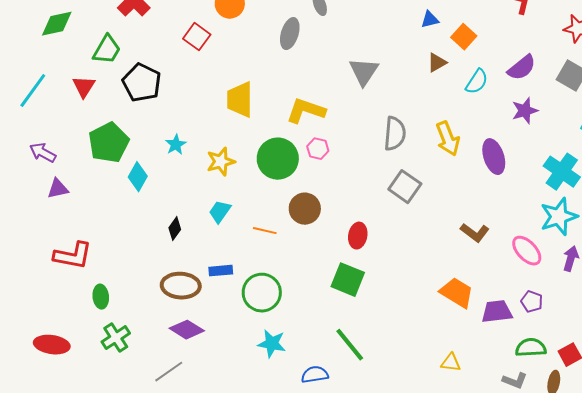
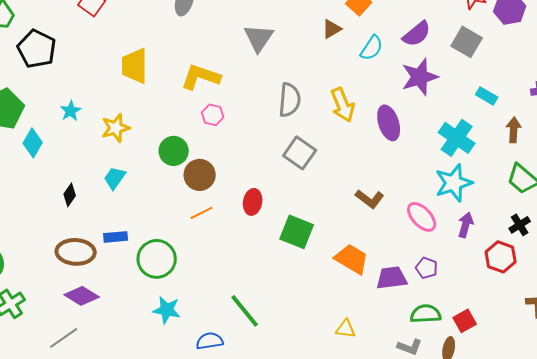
purple star: (525, 111) -> (420, 77), size x1.4
green circle: (278, 159) -> (174, 151), moved, size x0.7
orange line: (265, 231) -> (202, 213), moved, turned -40
green square: (348, 280) -> (297, 232), moved

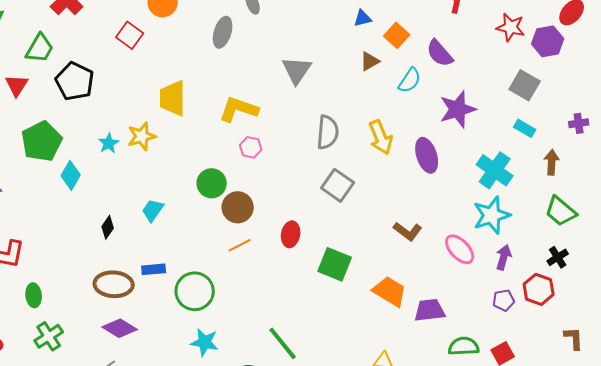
purple semicircle: (417, 34) -> (440, 53), moved, turned 88
gray square: (467, 42) -> (525, 85), moved
yellow star: (116, 128) -> (142, 136), moved
purple pentagon: (427, 268) -> (504, 300), moved, turned -30

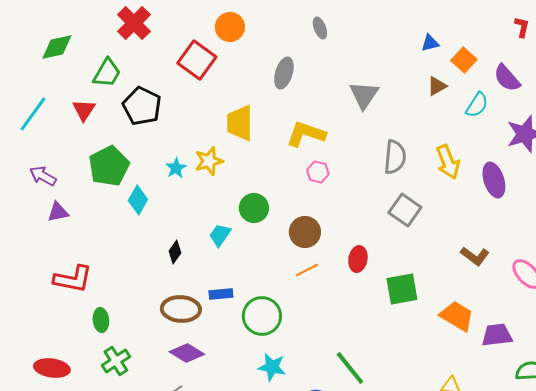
gray ellipse: (223, 32) -> (284, 73), moved
red square: (130, 35) -> (197, 60), size x1.4
green circle: (212, 183) -> (254, 208), moved
green square: (335, 264) -> (402, 289), turned -32

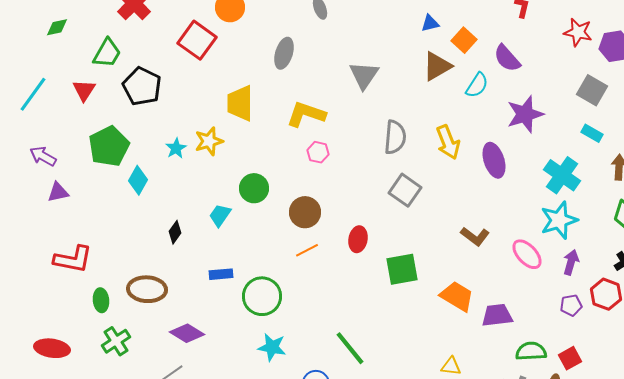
green diamond: (57, 47) -> (57, 27), size x0.7
brown triangle: (437, 86) -> (437, 66), size x1.5
brown ellipse: (181, 309) -> (147, 289), moved

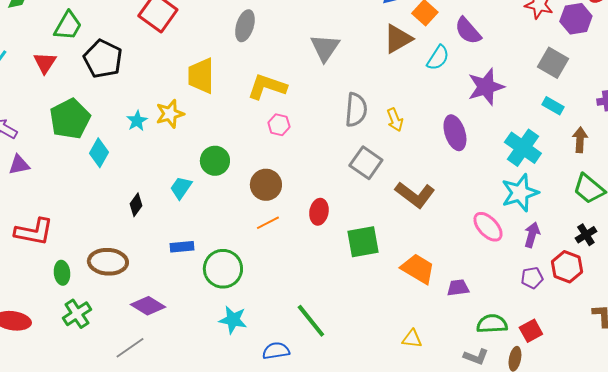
yellow arrow: (448, 142) -> (395, 120), moved, size x0.7
brown L-shape: (475, 236) -> (415, 195), moved, size x1.4
purple trapezoid: (497, 315) -> (458, 288), size x0.7

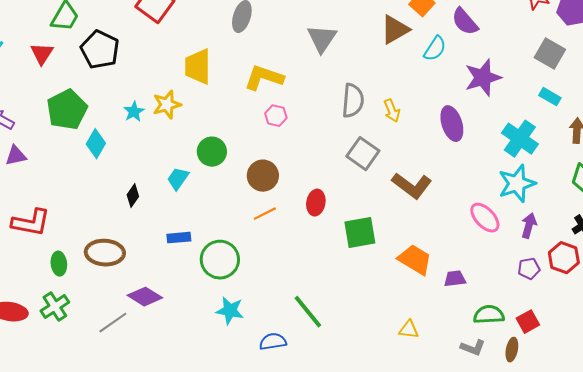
green cross: (77, 314) -> (55, 307), moved
gray line: (130, 348) -> (113, 323), moved

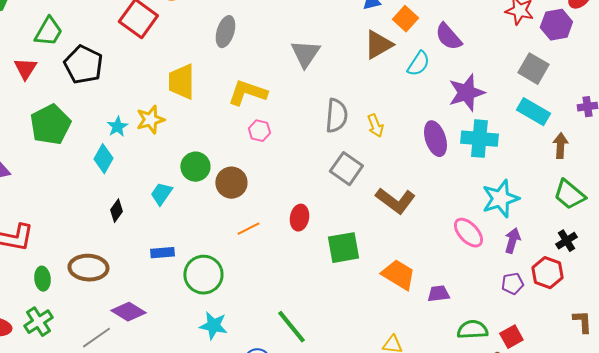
cyan rectangle: (550, 97) -> (533, 112), size x1.5
cyan cross: (520, 139) -> (479, 139), moved, turned -30
cyan diamond: (96, 144) -> (103, 159), moved
brown circle: (263, 176) -> (231, 183), moved

